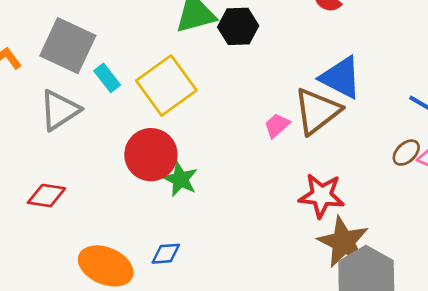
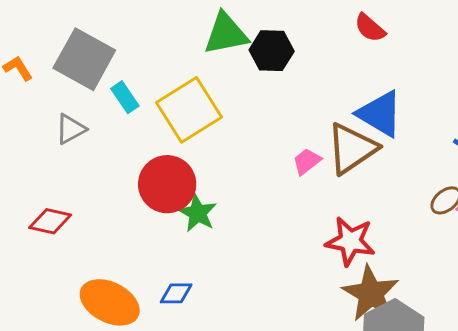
gray triangle: (60, 110) -> (71, 129), size x0.7

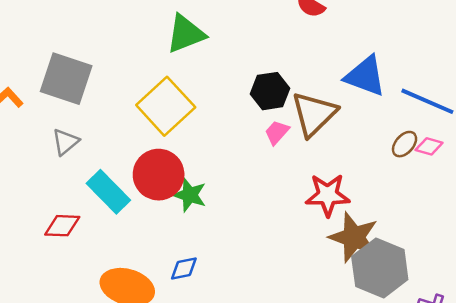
black hexagon: (272, 51) -> (270, 91), moved
cyan rectangle: (125, 97) -> (108, 192), moved, size x1.6
blue triangle: (380, 114) -> (365, 76), moved

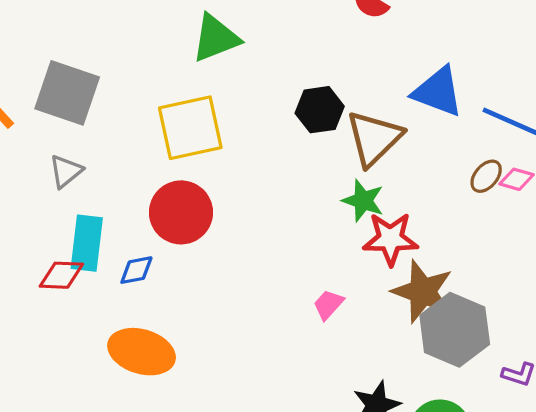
yellow square: (166, 106) -> (190, 128), turned 30
pink trapezoid: (277, 132) -> (328, 305), moved
cyan rectangle: (108, 192) -> (87, 243), moved, turned 51
green star: (190, 195) -> (363, 201), moved
blue diamond: (184, 268) -> (136, 270), moved

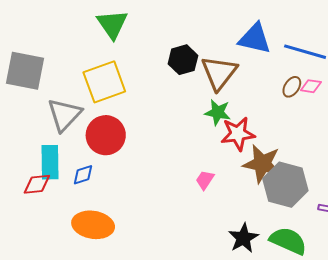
green triangle: (216, 38) -> (112, 24), turned -36
gray triangle: (66, 171) -> (64, 115), moved, size x1.6

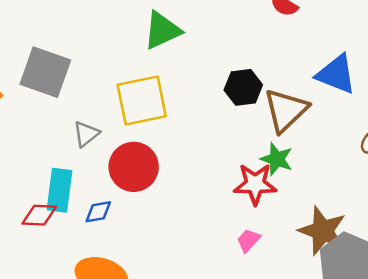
green triangle: (112, 24) -> (162, 30), turned 32
gray triangle: (64, 115) -> (86, 134), size x0.6
red star: (238, 134) -> (255, 184), moved

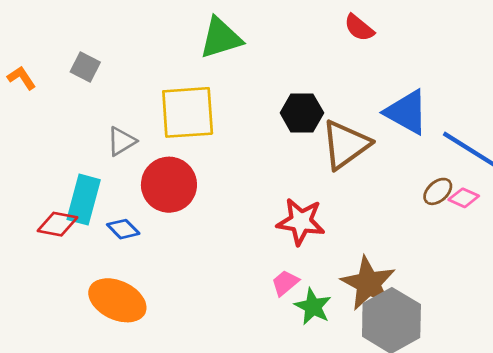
gray square: (45, 72) -> (85, 67), size x0.5
green star: (277, 159) -> (313, 307), moved
blue diamond: (98, 212) -> (123, 229), turned 48

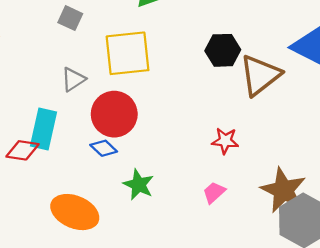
gray square: (85, 67) -> (70, 18), moved
red star: (301, 222) -> (225, 141), size x0.7
blue diamond: (123, 229) -> (104, 148), moved
green star: (313, 307) -> (139, 185), moved

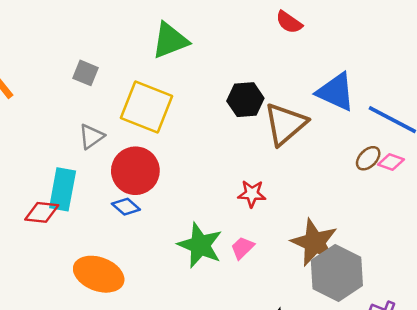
yellow square: (128, 53) -> (147, 107), turned 30
green star: (139, 185) -> (200, 245), moved, size x1.4

